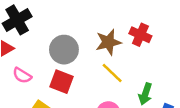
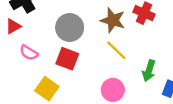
brown star: (108, 42) -> (113, 20), turned 30

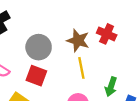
yellow line: (116, 50) -> (81, 68), turned 35

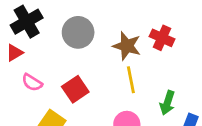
gray circle: (39, 47) -> (78, 32), moved
red square: (36, 76) -> (75, 89), turned 35

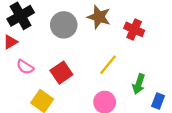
brown star: (127, 46) -> (99, 17), moved
yellow line: (131, 80) -> (108, 65), turned 50

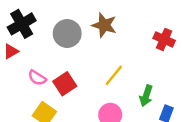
red cross: (134, 29) -> (164, 39), moved
pink semicircle: (25, 67) -> (37, 78), moved

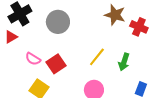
brown star: (104, 25) -> (115, 15), moved
green arrow: (146, 96) -> (124, 62), moved

